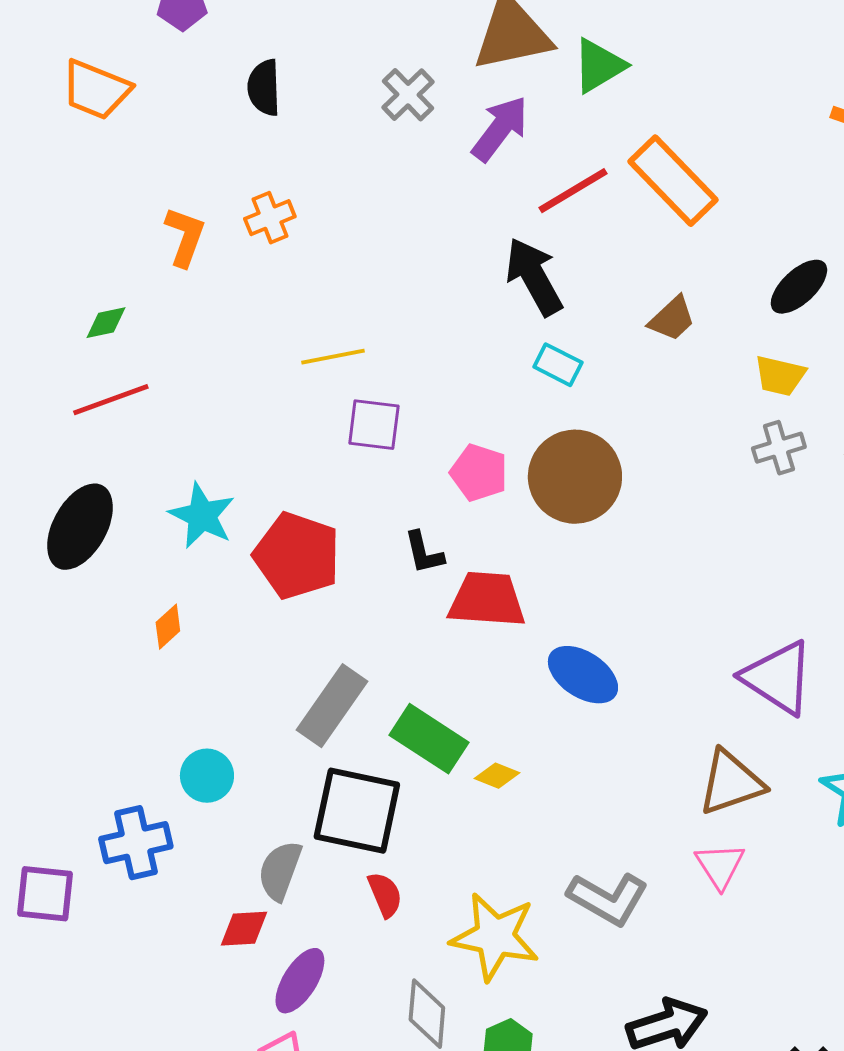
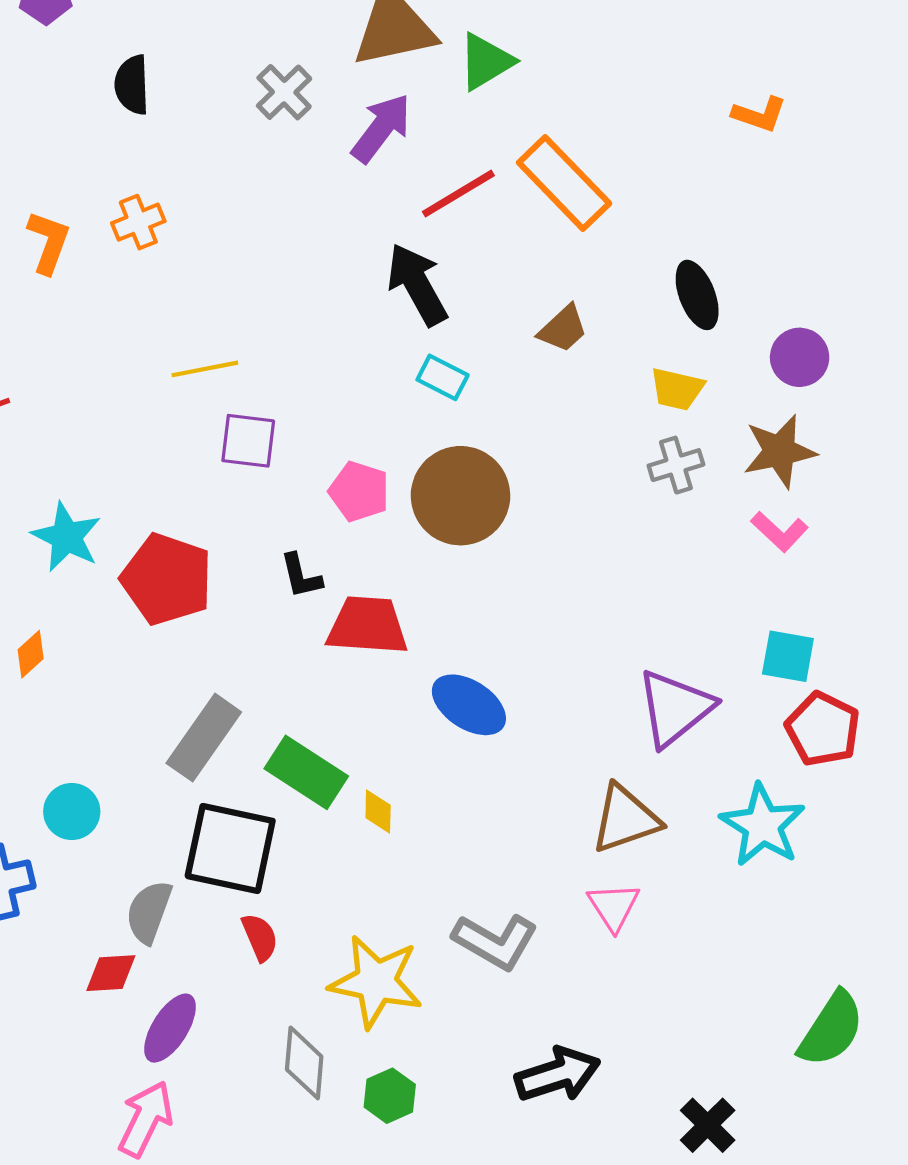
black ellipse: (799, 287) -> (697, 295), turned -68
purple triangle: (778, 678) -> (675, 708), turned 48
yellow diamond: (497, 776) -> (378, 812), turned 69

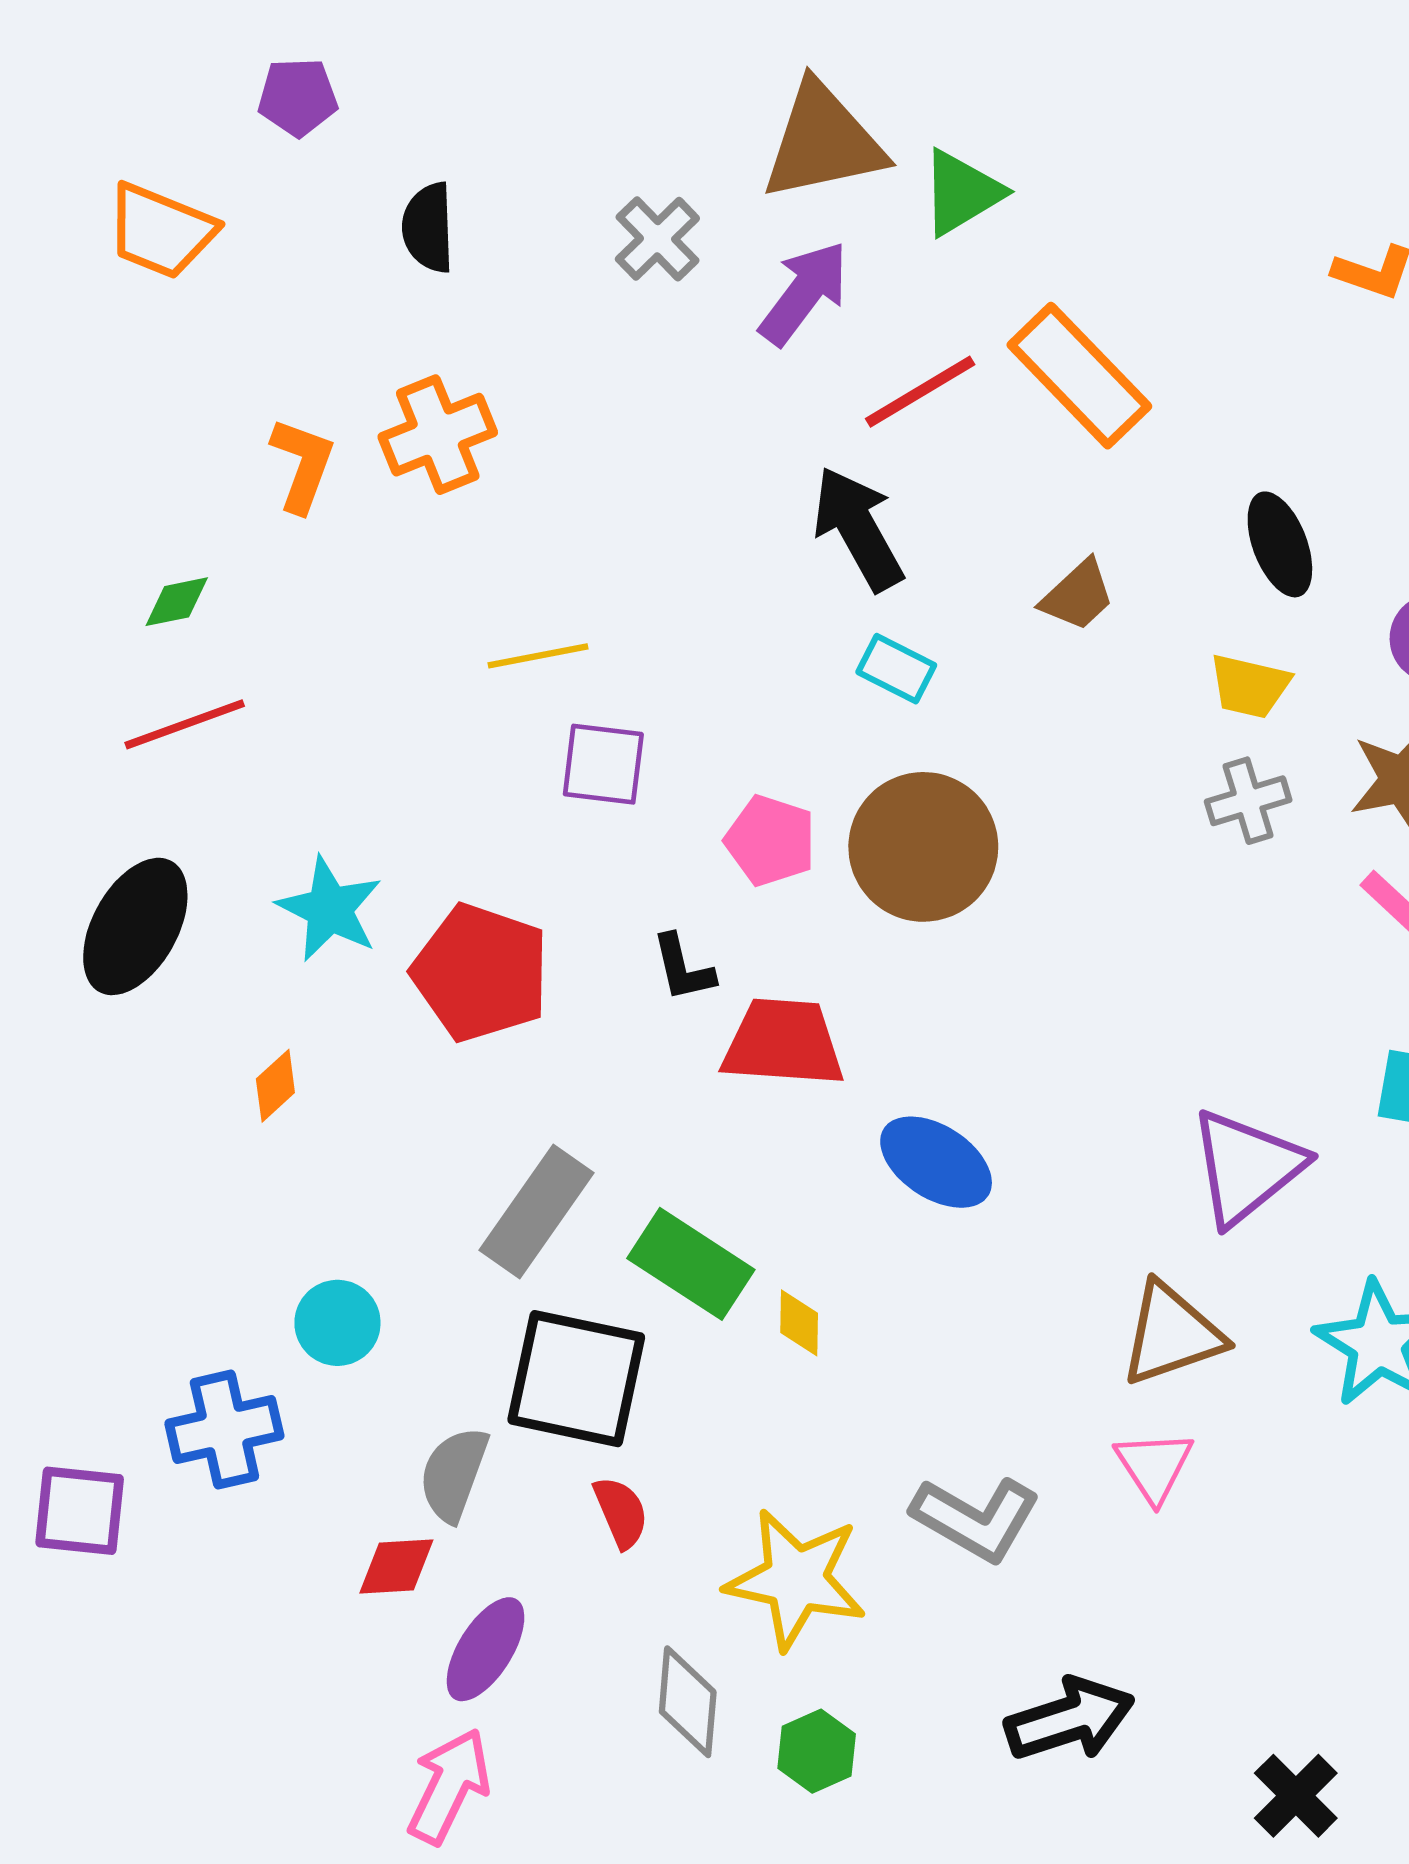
orange cross: (138, 222) -> (438, 435), size x1.4

